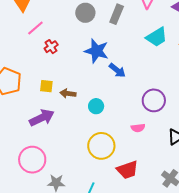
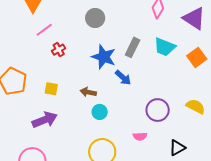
gray rectangle: (117, 14) -> (133, 47), moved
cyan trapezoid: (157, 37) -> (165, 47), turned 50
brown arrow: (68, 93) -> (88, 92), moved

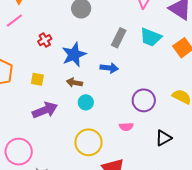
pink line: (44, 30) -> (14, 21), moved
blue star: (104, 57) -> (74, 55), moved, turned 30
blue arrow: (123, 78) -> (109, 68), turned -36
purple arrow: (45, 120) -> (45, 110), moved

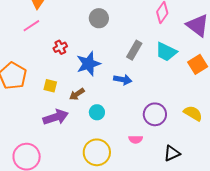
brown arrow: (74, 83) -> (77, 94), moved, turned -49

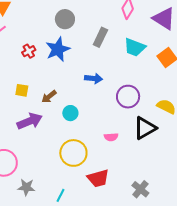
gray rectangle: (134, 50) -> (100, 37), moved
blue star: (88, 64) -> (58, 49), moved
purple circle: (155, 114) -> (128, 97), moved
black triangle: (172, 153) -> (145, 128), moved, size x1.4

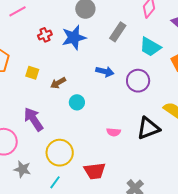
purple circle: (128, 97) -> (138, 81), moved
purple arrow: (30, 121) -> (34, 119), moved, turned -110
yellow circle: (73, 153) -> (60, 153), moved

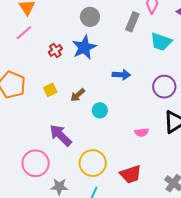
gray rectangle: (118, 32) -> (132, 22), moved
yellow square: (32, 73) -> (50, 90), turned -32
purple circle: (138, 81) -> (164, 87), moved

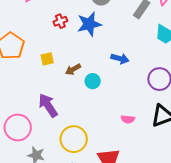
cyan circle: (100, 110) -> (93, 81), moved

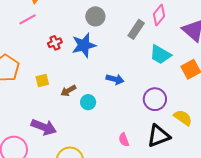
purple arrow: (48, 105) -> (44, 127), turned 145
pink semicircle: (128, 119) -> (124, 140), turned 64

